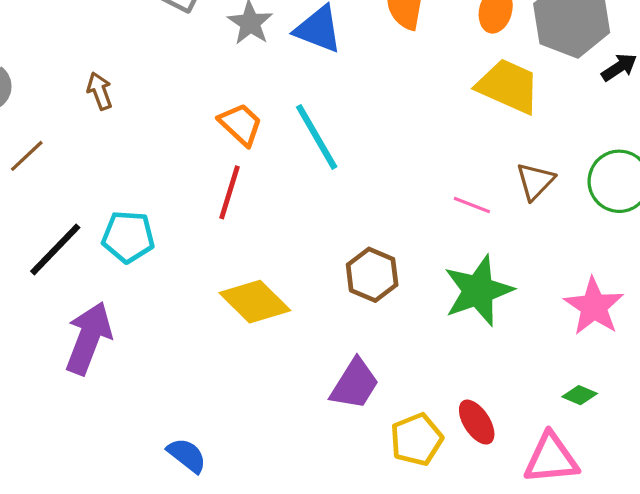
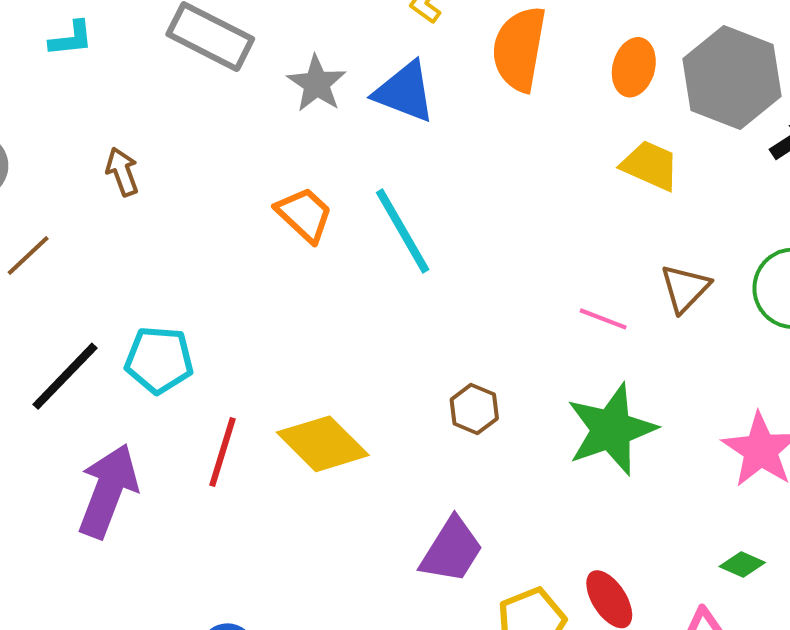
yellow trapezoid: (508, 86) -> (650, 165), size x0.7
red line: (230, 192) -> (223, 452), moved
brown hexagon: (372, 275) -> (474, 409), size x0.7

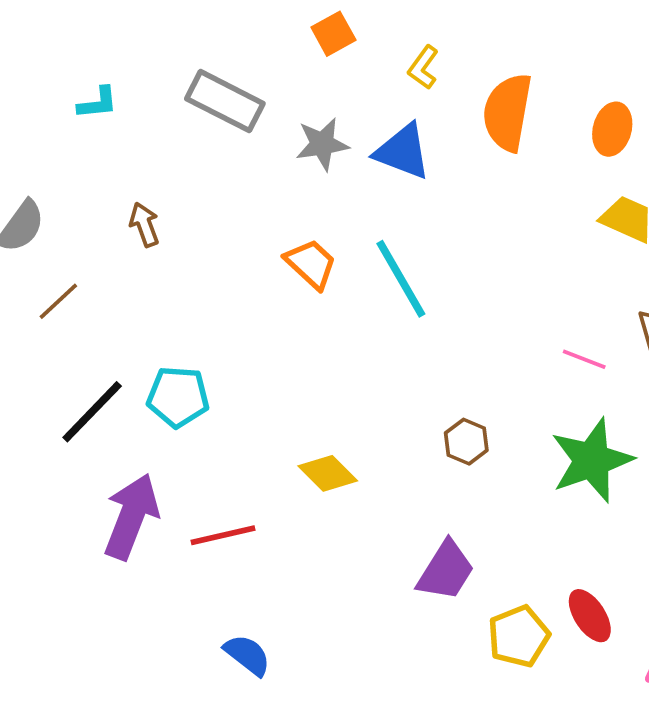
gray star: (317, 84) -> (322, 144), turned 30
yellow diamond: (323, 444) -> (328, 473), size x0.7
red line: (223, 452) -> (223, 535), moved, turned 60

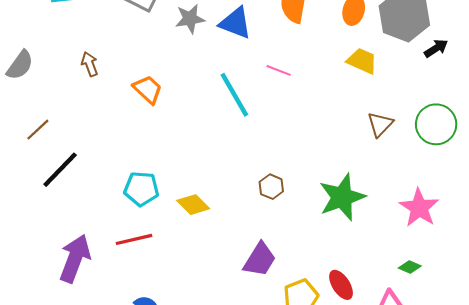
orange trapezoid: (311, 264) -> (148, 89), moved
brown line: (58, 301) -> (38, 130), moved
pink line: (584, 359) -> (279, 70), moved
cyan pentagon: (178, 397) -> (141, 189), moved
purple arrow: (131, 516) -> (75, 258), moved

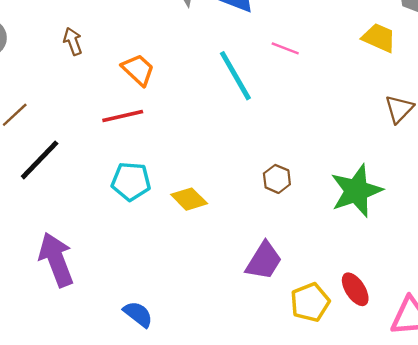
red line: (134, 239) -> (123, 116), moved
purple arrow: (75, 258) -> (56, 260), turned -42

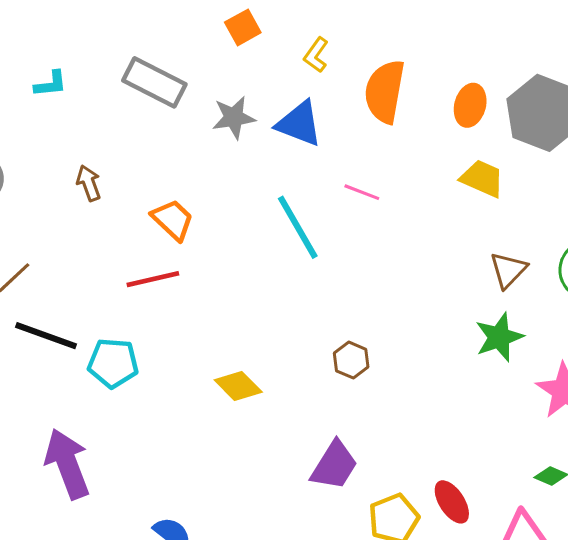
black line: (40, 160) -> (46, 336), turned 66
cyan pentagon: (131, 181) -> (113, 363), moved
green star: (356, 191) -> (499, 337), moved, size x0.7

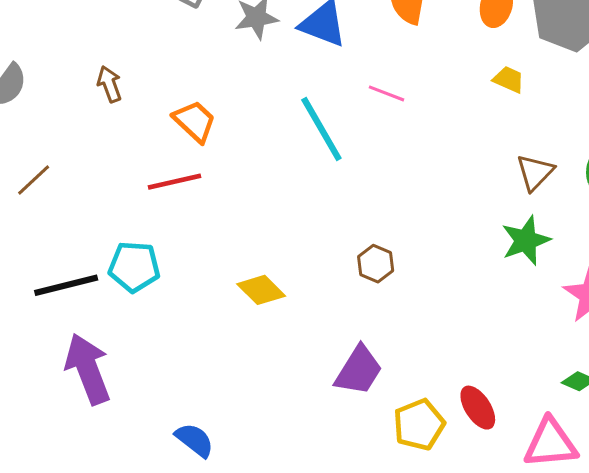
yellow trapezoid: (482, 178) -> (509, 79), size x0.7
black line: (46, 336) -> (66, 285), moved, turned -34

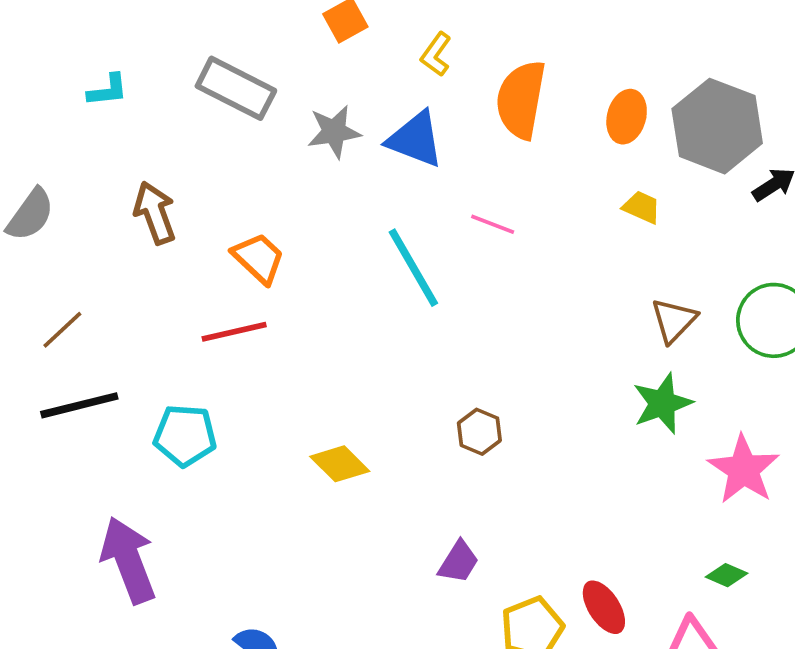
brown arrow: (109, 84) -> (155, 213), size x1.4
black line: (66, 285) -> (79, 405), moved
purple trapezoid: (359, 370) -> (459, 562), size x0.7

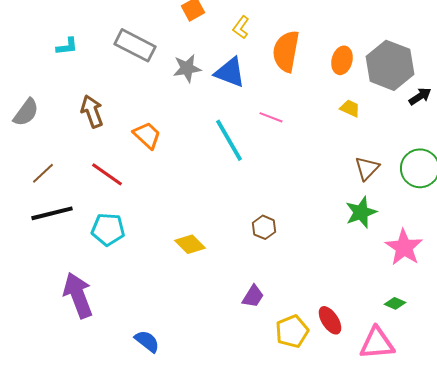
red line: (234, 332) -> (107, 174), moved, turned 48

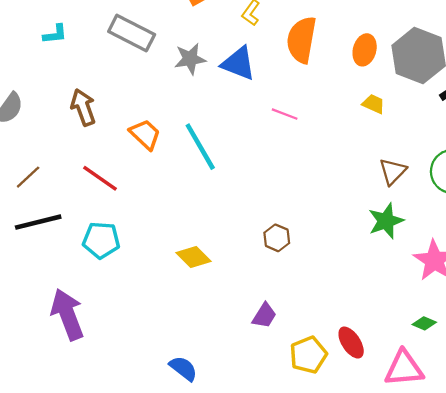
cyan line: (229, 140) -> (200, 147), moved
blue semicircle: (147, 341) -> (183, 368), moved

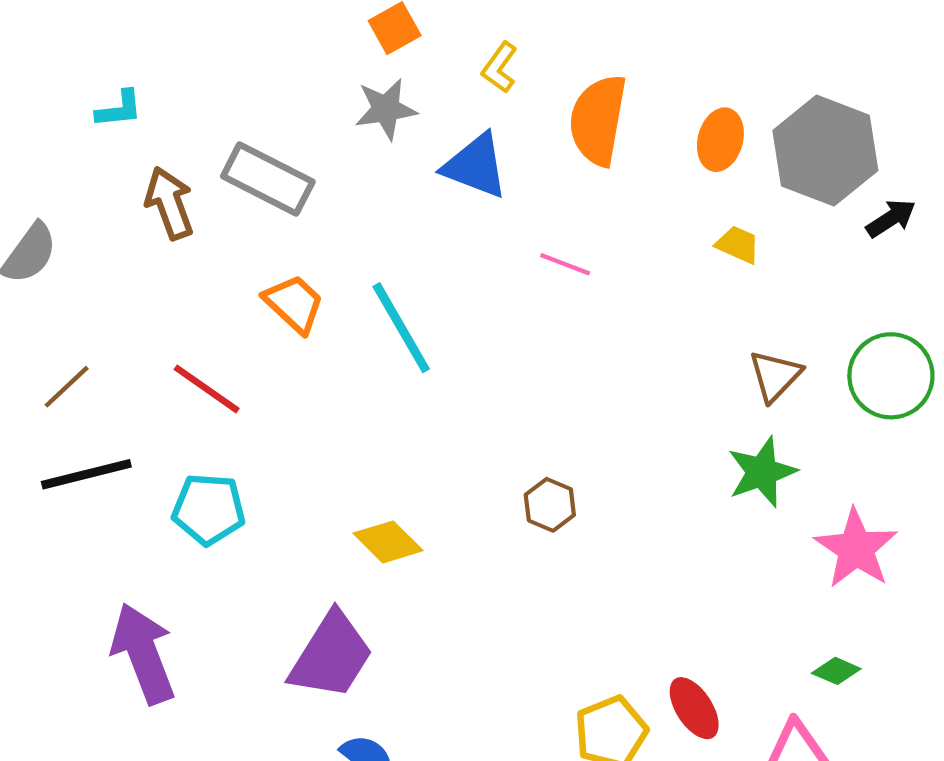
gray rectangle: (132, 33) -> (268, 179), moved
gray star: (190, 59) -> (386, 109), moved
brown arrow: (83, 107) -> (169, 203), moved
purple trapezoid: (264, 316) -> (331, 656), moved, size x1.8

